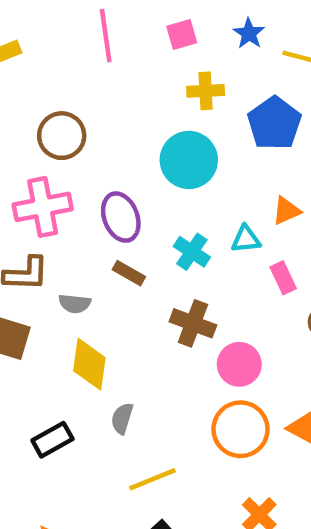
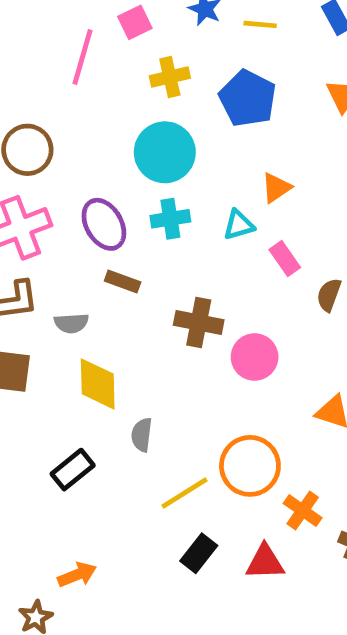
pink line: (106, 36) -> (83, 57), moved, turned 34
cyan cross: (192, 252) -> (170, 219), moved, turned -33
orange circle: (240, 429) -> (250, 466), moved

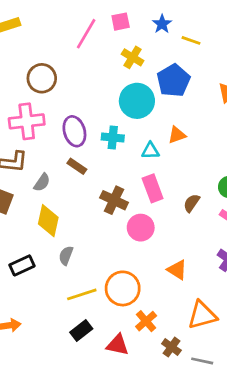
yellow cross: (170, 77) -> (133, 57), turned 30
cyan circle: (165, 152) -> (137, 101), moved
pink rectangle: (285, 259) -> (153, 188), moved, size x1.4
gray semicircle: (71, 323) -> (42, 182), turned -66

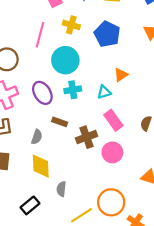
pink line: (86, 34) -> (40, 35), moved
cyan circle: (137, 101) -> (65, 60), moved
brown rectangle: (77, 166) -> (60, 122), moved
gray semicircle: (42, 182) -> (37, 137), moved
brown cross: (114, 200) -> (87, 137), turned -30

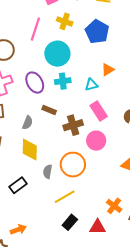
orange circle: (111, 202) -> (73, 165), moved

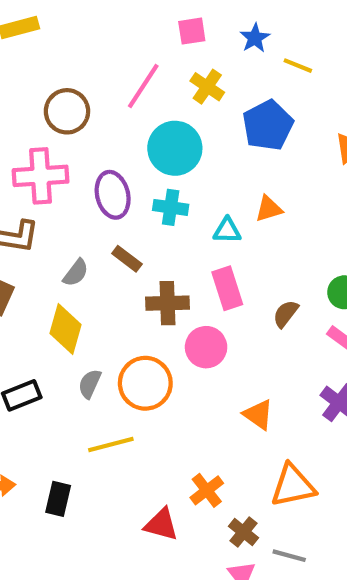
black rectangle: (70, 222) -> (58, 499), moved, turned -42

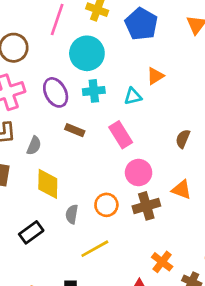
gray semicircle: (76, 273) -> (34, 146), moved
pink rectangle: (227, 288) -> (121, 135), moved
brown cross: (168, 303) -> (146, 206), moved
orange circle: (145, 383) -> (106, 205), size x0.7
orange triangle: (258, 414) -> (182, 190), moved

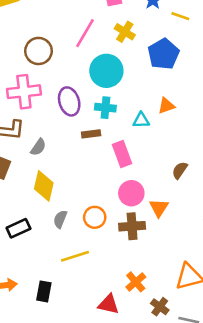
brown rectangle: (75, 130) -> (91, 134), moved, turned -42
orange triangle: (182, 190) -> (159, 208), moved, turned 30

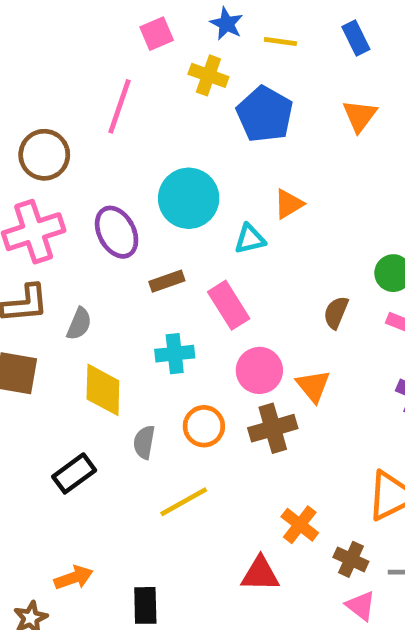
yellow cross: (125, 32) -> (208, 75), moved
cyan circle: (106, 71) -> (189, 198), moved
cyan cross: (105, 108) -> (175, 354), moved
black rectangle: (44, 291) -> (145, 605), moved

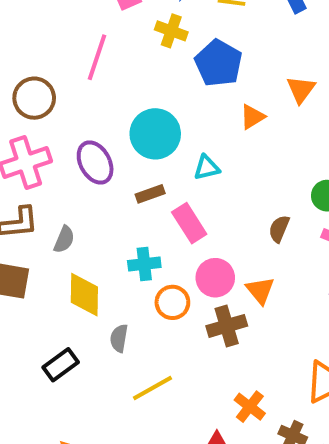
orange triangle: (360, 116) -> (301, 89), moved
orange triangle: (289, 204) -> (252, 117), moved
brown rectangle: (167, 281) -> (150, 194), moved
orange circle: (204, 426) -> (172, 302), moved

